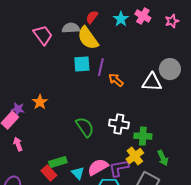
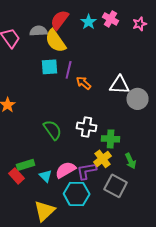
red semicircle: (92, 17) -> (60, 20), size x1.5
gray circle: (170, 69) -> (138, 99), moved

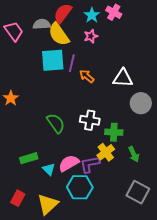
pink star: (140, 24) -> (91, 36), moved
cyan square: (50, 67) -> (53, 60), size x1.4
gray circle: (138, 99) -> (141, 103), moved
red rectangle: (17, 176) -> (18, 198), moved, turned 70
gray square: (116, 186) -> (138, 192), moved

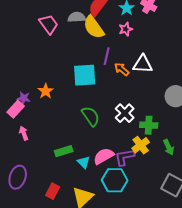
cyan square: (53, 60) -> (85, 75), moved
white triangle: (123, 78) -> (143, 64), moved
white cross: (90, 120) -> (125, 113), turned 36

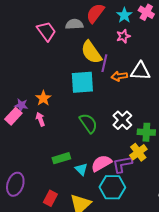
yellow semicircle: (94, 27) -> (91, 52), moved
orange arrow: (122, 69) -> (119, 76), turned -49
pink arrow: (24, 133) -> (40, 119), moved

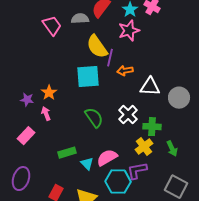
pink star: (123, 36) -> (129, 31), size x1.5
white triangle: (140, 71) -> (150, 87), moved
pink rectangle: (13, 116) -> (26, 136), moved
purple L-shape: (122, 164) -> (137, 171), moved

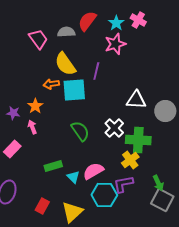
yellow semicircle: (97, 47) -> (65, 64), moved
orange arrow: (125, 71) -> (51, 84), moved
green cross: (152, 127) -> (138, 140), size x1.4
green arrow: (172, 149) -> (158, 183), moved

